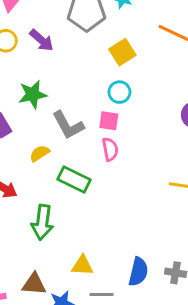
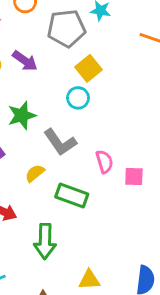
yellow square: (122, 52) -> (88, 68), moved
cyan circle: (119, 92) -> (78, 98), moved
pink square: (109, 121) -> (134, 177), moved

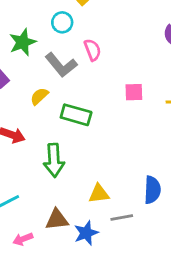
cyan circle: (78, 98) -> (62, 22), moved
pink semicircle: (104, 162) -> (93, 50), moved

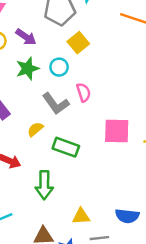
green star: (23, 42) -> (27, 69), moved
pink square: (134, 92) -> (117, 131), size x1.6
blue semicircle: (152, 190) -> (127, 216), turned 90

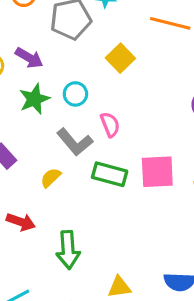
yellow square: (78, 43) -> (120, 58), moved
green rectangle: (66, 147) -> (110, 174), moved

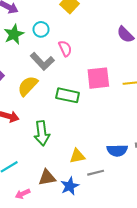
green rectangle: (110, 174) -> (68, 95), moved
yellow semicircle: (51, 178) -> (28, 86), size x1.5

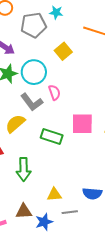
cyan circle: (41, 29) -> (34, 72), size x1.6

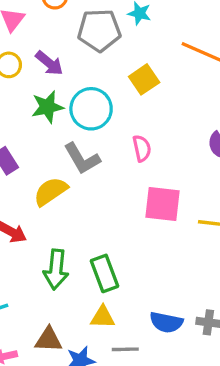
pink semicircle: (54, 93) -> (142, 148), moved
green rectangle: (52, 137) -> (105, 273), moved, turned 45

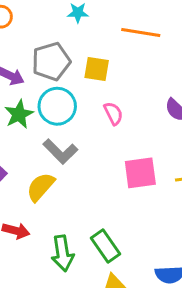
gray pentagon: (99, 30) -> (51, 62), moved
yellow square: (144, 79) -> (97, 69), turned -32
pink semicircle: (142, 148) -> (113, 113), moved

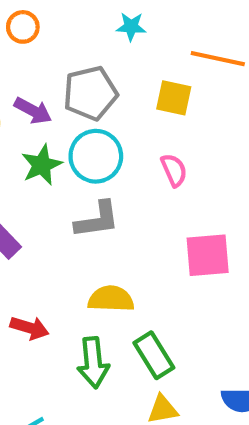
yellow square: (97, 69) -> (174, 98), moved
gray L-shape: (60, 151) -> (97, 220), turned -56
yellow semicircle: (40, 187) -> (111, 299), moved, turned 48

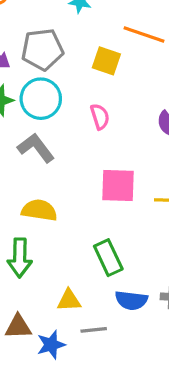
gray L-shape: (97, 220) -> (36, 148), turned -126
green rectangle: (154, 355) -> (108, 258), moved

